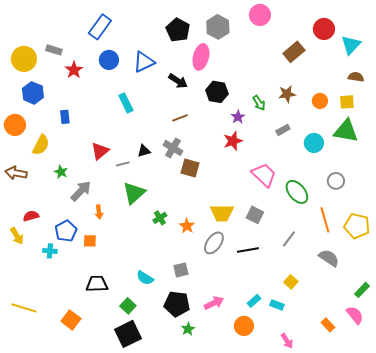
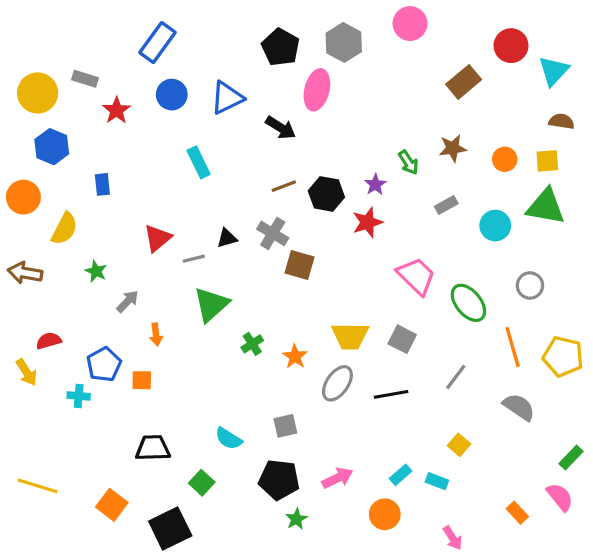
black hexagon: (217, 92) -> (326, 194), moved
gray arrow: (81, 191) -> (128, 301), size x0.7
black square: (128, 334) -> (170, 529), moved

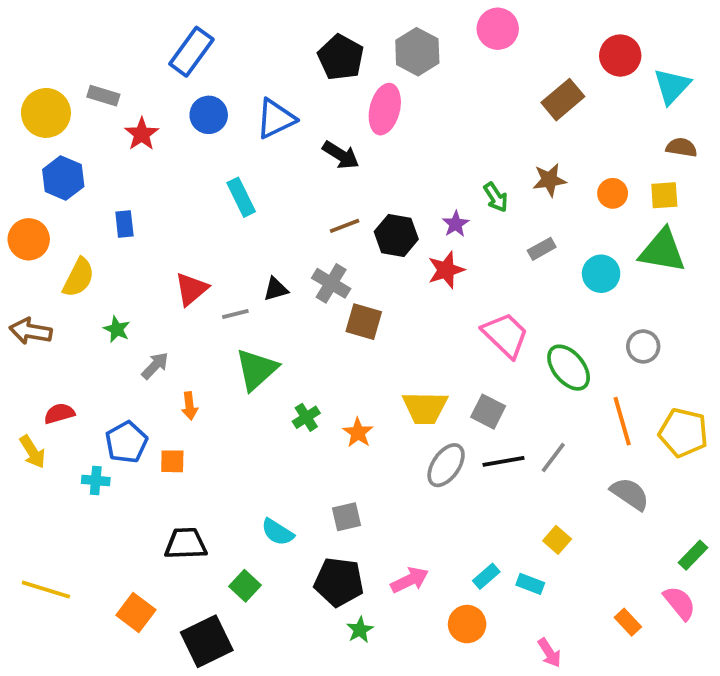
gray ellipse: (337, 383) -> (446, 465), moved
black line: (391, 394) -> (503, 461), moved

